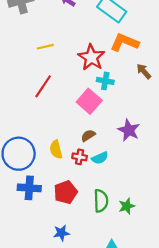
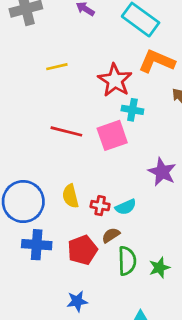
red line: (43, 86) -> (66, 131), moved, turned 70
pink square: (89, 101) -> (112, 135), turned 30
brown semicircle: (88, 136) -> (111, 235), moved

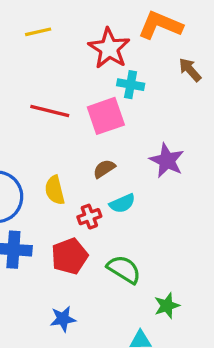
red cross: (100, 206) -> (89, 217), moved, turned -30
brown semicircle: (111, 235) -> (104, 169), moved
green semicircle: (127, 261) -> (124, 269), turned -56
green star: (159, 268) -> (167, 306), moved

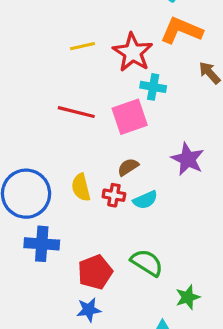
yellow line: (38, 32) -> (83, 46), moved
red cross: (89, 217) -> (114, 195), moved, turned 30
red pentagon: (70, 256) -> (95, 272), moved

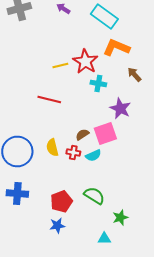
yellow line: (83, 46) -> (60, 66), moved
pink square: (130, 117) -> (105, 134), moved
purple star: (188, 159) -> (120, 108), moved
blue cross: (42, 244) -> (17, 194), moved

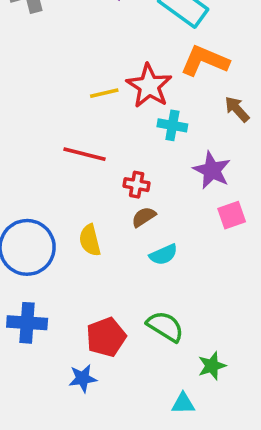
pink square: (105, 134) -> (232, 215), moved, size x0.7
red cross: (73, 152) -> (137, 185), moved
blue star: (57, 226) -> (83, 378), moved

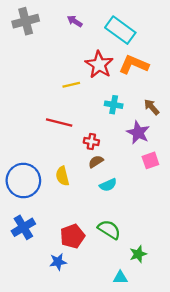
red star: (149, 86) -> (99, 65), moved
brown arrow: (237, 109) -> (152, 107), moved
blue cross: (27, 323) -> (23, 227), turned -35

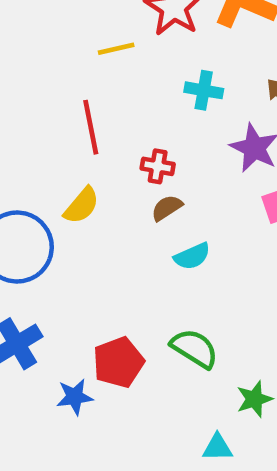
red line: (59, 123) -> (91, 127), turned 65
yellow semicircle: (62, 176) -> (82, 206), moved, turned -126
blue star: (58, 262) -> (75, 397), moved

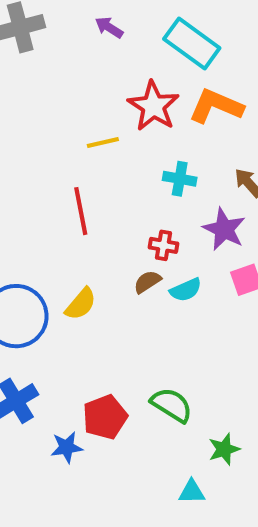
red cross: (158, 166) -> (164, 245), moved
yellow semicircle: (82, 206) -> (81, 304), moved
cyan semicircle: (192, 256) -> (186, 290), moved

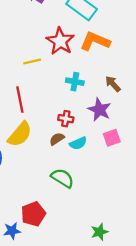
yellow semicircle: (81, 304) -> (20, 134), moved, size x1.4
green semicircle: (172, 405) -> (62, 178), moved

